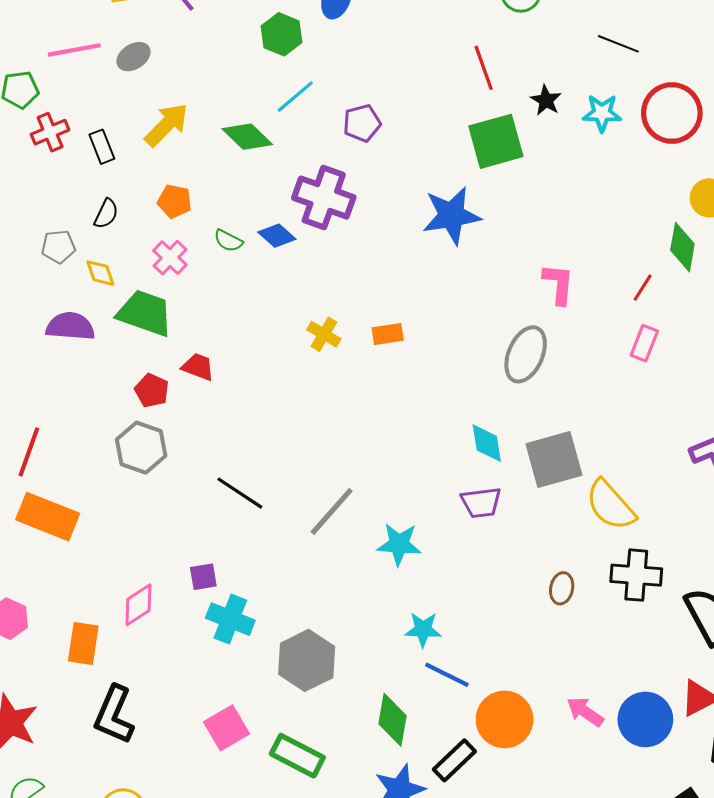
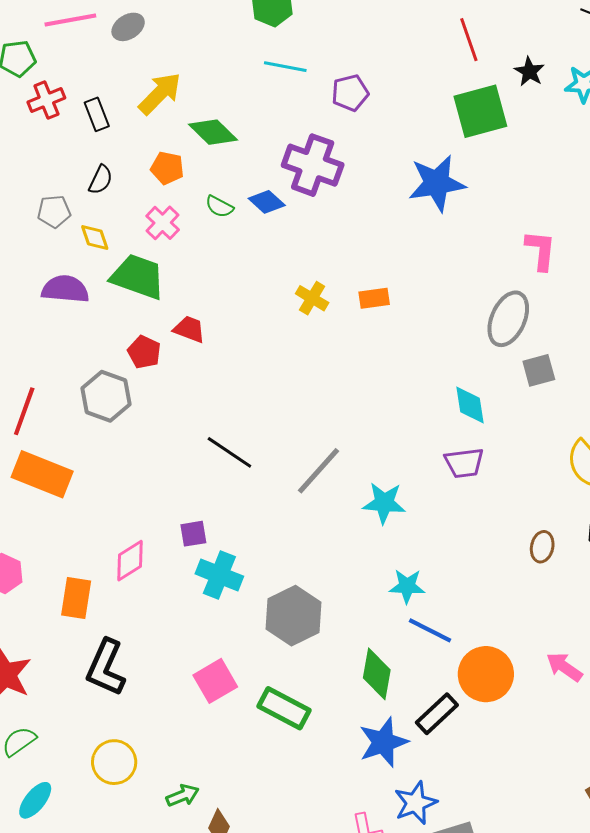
cyan line: (295, 97) -> (285, 67), turned 51
green diamond: (247, 137) -> (213, 132), moved
gray hexagon: (141, 448) -> (106, 396), moved
gray square: (554, 459) -> (539, 370), moved, size x0.6

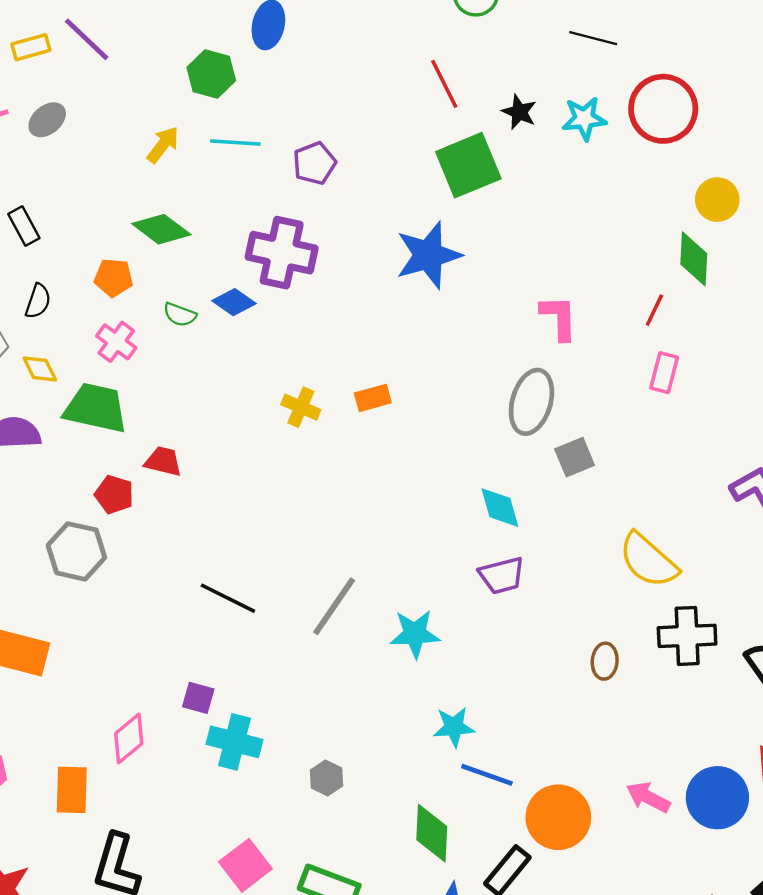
yellow arrow: (160, 94) -> (163, 145), moved, size x0.7
purple square: (193, 534) -> (198, 698), turned 32
gray hexagon: (293, 616) -> (327, 778), size x0.5

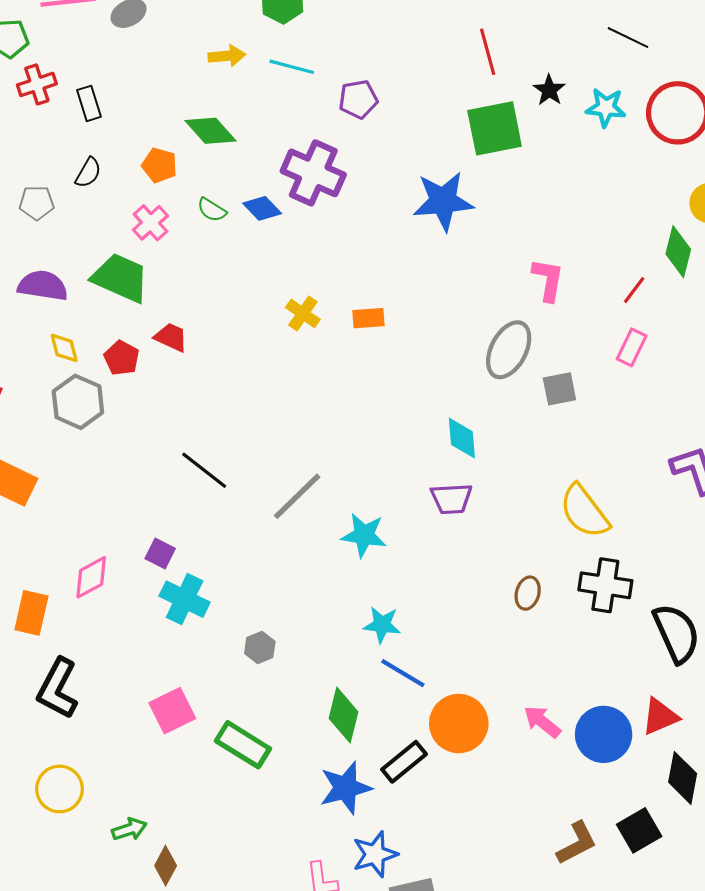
yellow arrow: (163, 145) -> (227, 56), turned 36
yellow diamond: (40, 369) -> (64, 348), moved
gray square: (575, 457) -> (559, 389), moved

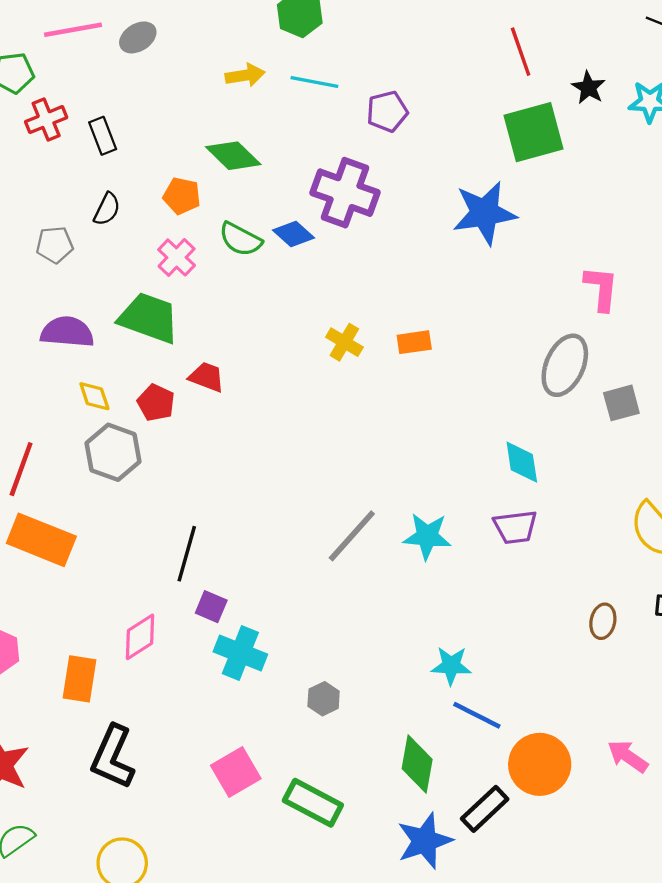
green semicircle: (212, 210) -> (240, 239), size x1.4
black line: (204, 470) -> (187, 554), moved, turned 72
cyan star: (364, 535) -> (427, 536), moved

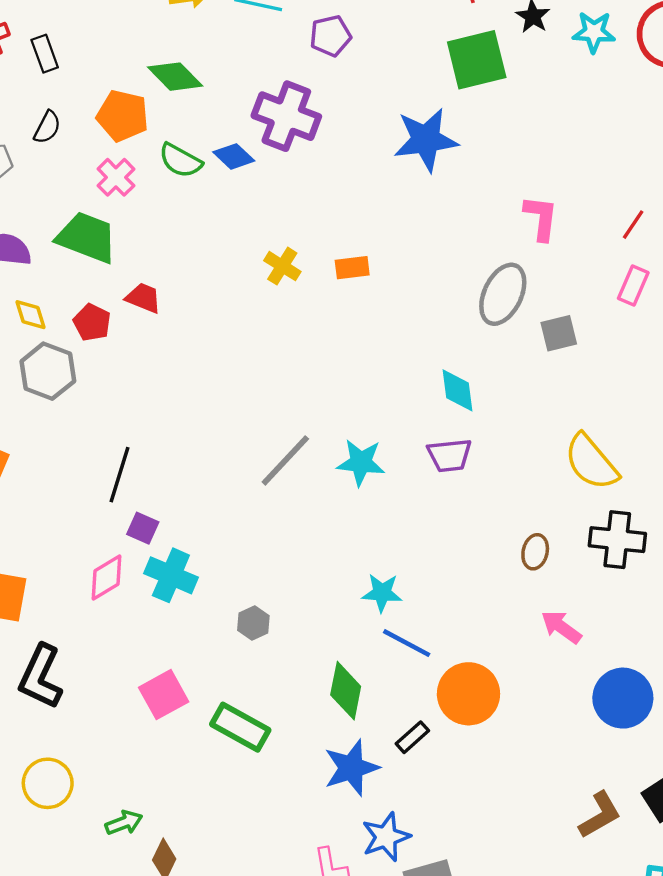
orange pentagon: (182, 196) -> (123, 116), size x1.4
pink diamond: (140, 637) -> (106, 578), moved
pink arrow: (628, 756) -> (561, 627), moved
black rectangle: (485, 809) -> (412, 737), size x0.7

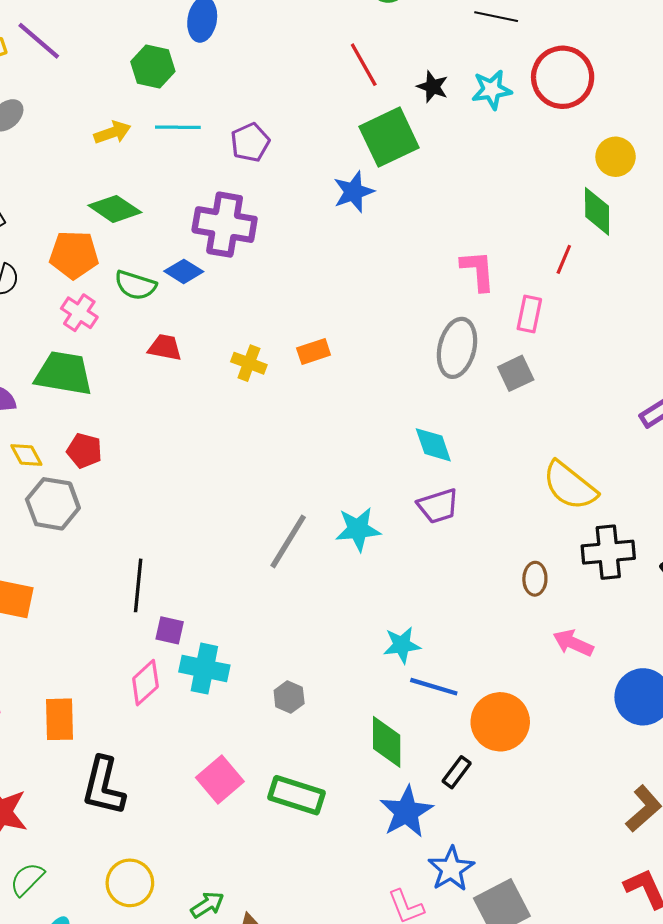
blue star: (426, 140) -> (354, 192), moved, size x0.7
pink rectangle: (633, 286) -> (529, 314), moved
red trapezoid: (143, 298) -> (165, 347), moved

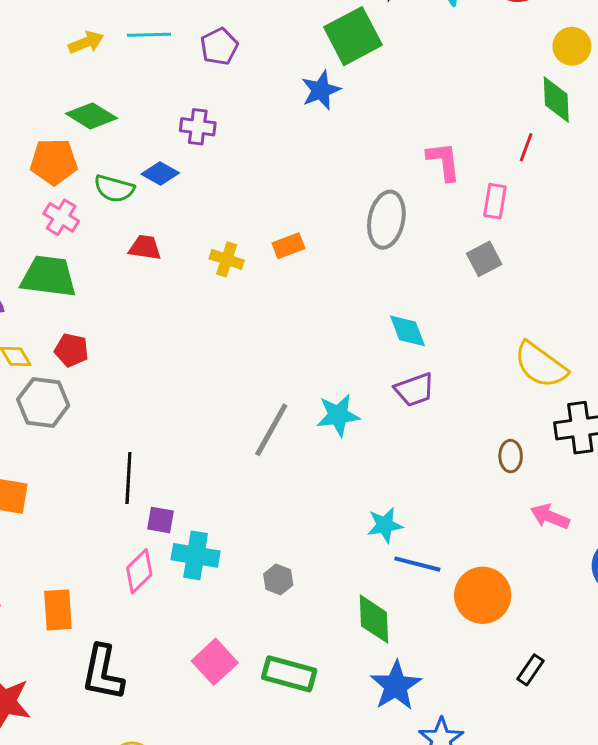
purple cross: (225, 225) -> (198, 127), size x0.6
gray ellipse: (457, 348) -> (386, 220), moved
black rectangle: (457, 772) -> (531, 670), moved

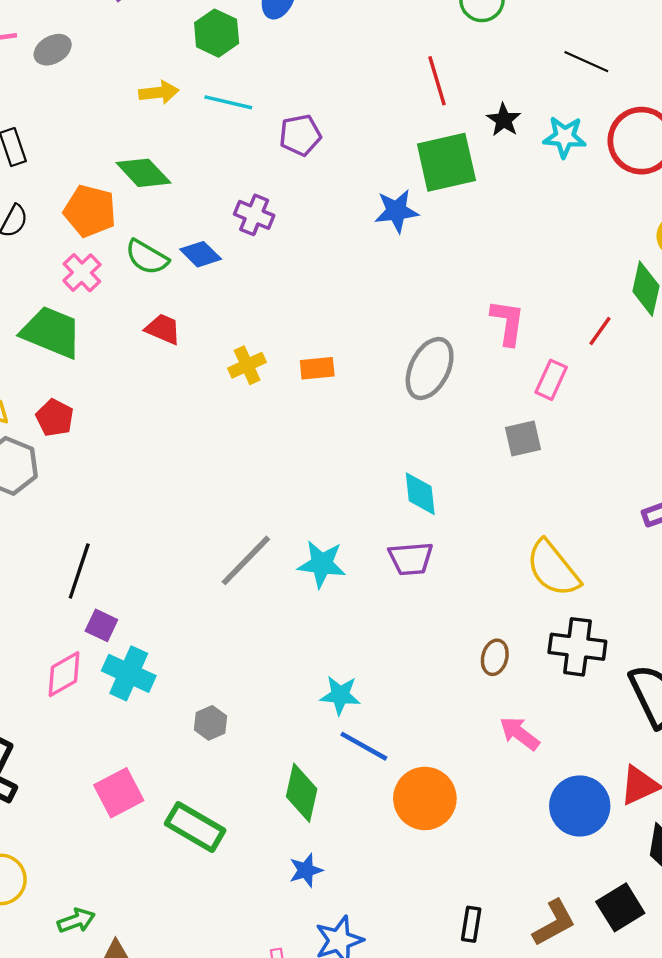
yellow cross: (227, 259) -> (247, 365), turned 32
black rectangle: (531, 670) -> (471, 924), moved, turned -40
blue star: (396, 686) -> (306, 870), size x0.6

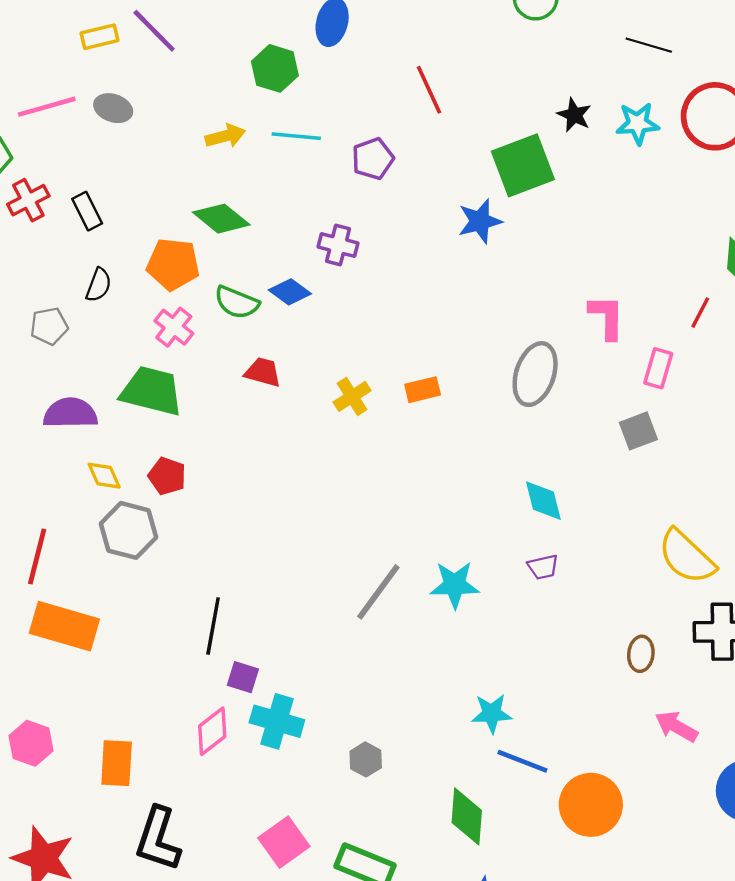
gray ellipse: (53, 50) -> (113, 108), turned 57
red line: (437, 81) -> (429, 90), moved
purple trapezoid: (411, 559) -> (543, 567), size x0.7

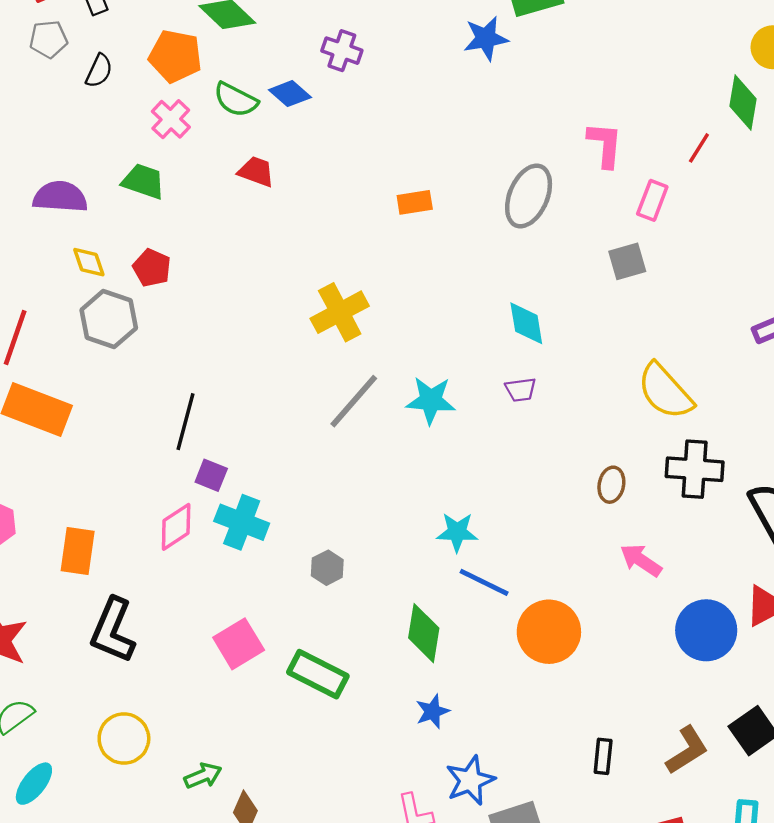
gray pentagon: (49, 326) -> (48, 39), moved
green trapezoid: (152, 391) -> (143, 181), size x0.7
yellow cross: (352, 396) -> (340, 312), moved, size x1.5

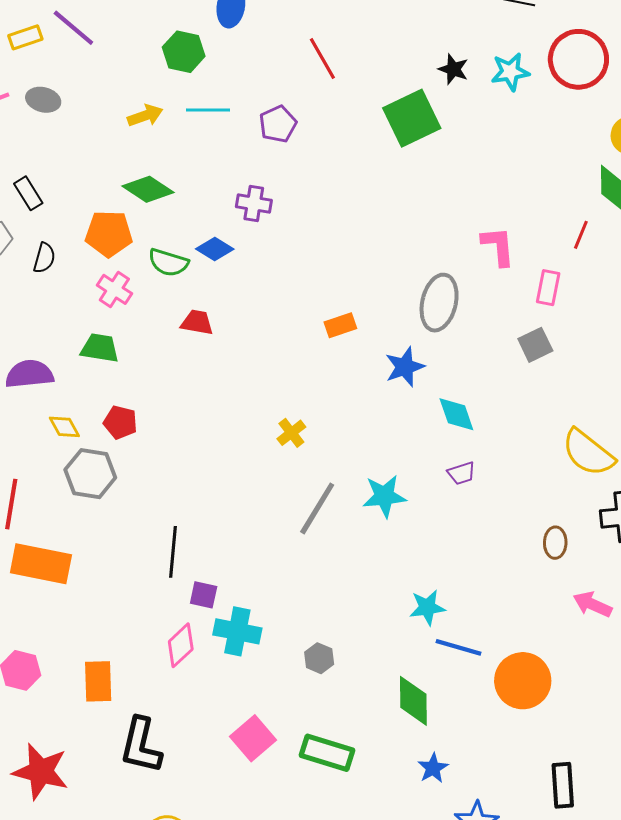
blue star: (486, 38) -> (405, 367), moved
yellow cross: (340, 312) -> (291, 433), size x0.6
black rectangle: (603, 756) -> (563, 785), moved, size x1.4

